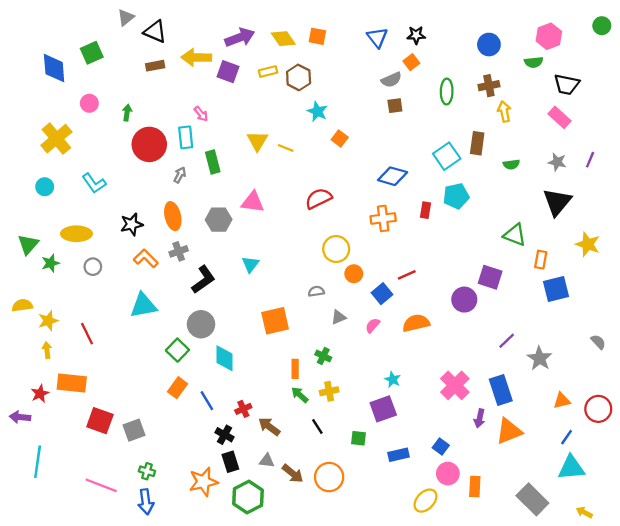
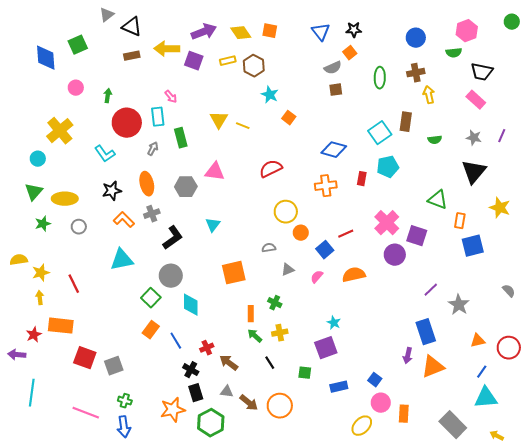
yellow cross: (56, 139) -> (60, 131), moved
cyan L-shape: (94, 183) -> (105, 154), moved
green triangle: (28, 244) -> (34, 192), moved
pink cross: (455, 385) -> (387, 223), moved

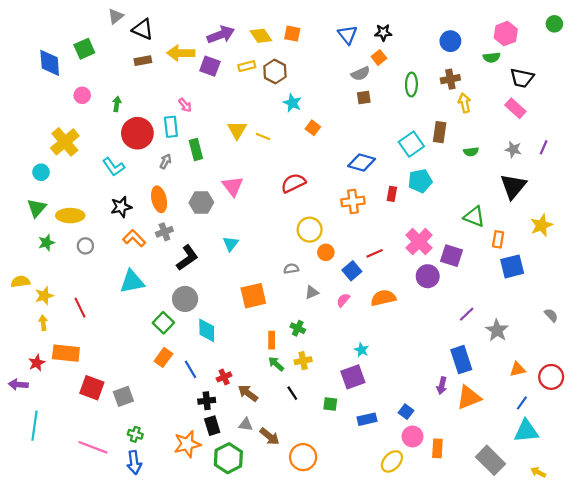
pink triangle: (215, 172) -> (233, 186), turned 45
yellow star: (500, 208) -> (541, 225), turned 30
black cross: (191, 370) -> (207, 401), turned -35
orange circle: (280, 406) -> (303, 457), moved

